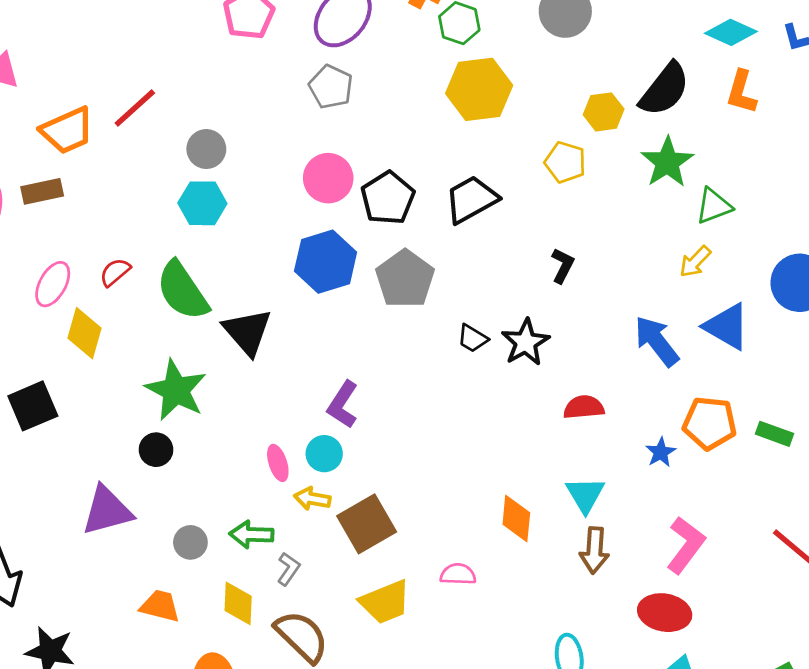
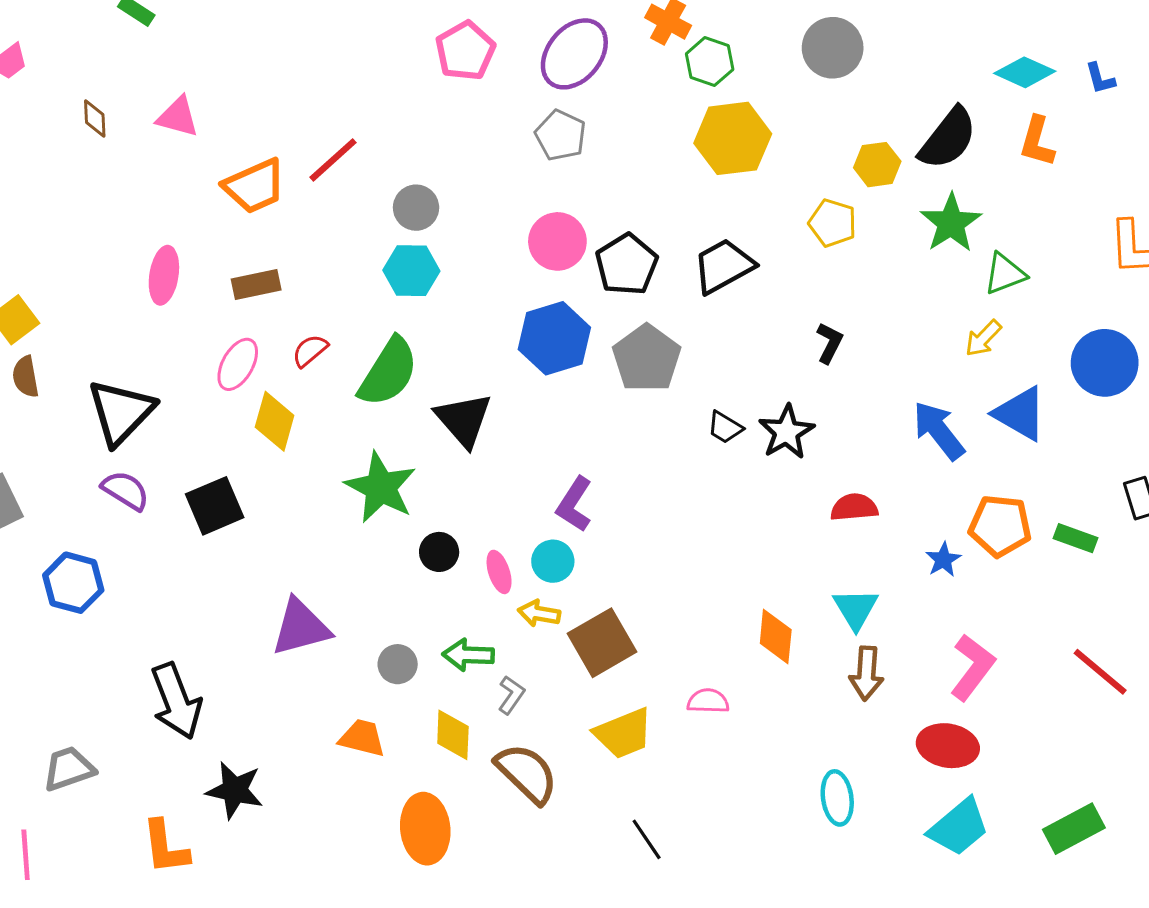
brown rectangle: (42, 191) -> (256, 284), moved
green semicircle: (182, 291) -> (388, 372), turned -114
black circle: (156, 450) -> (439, 552), moved

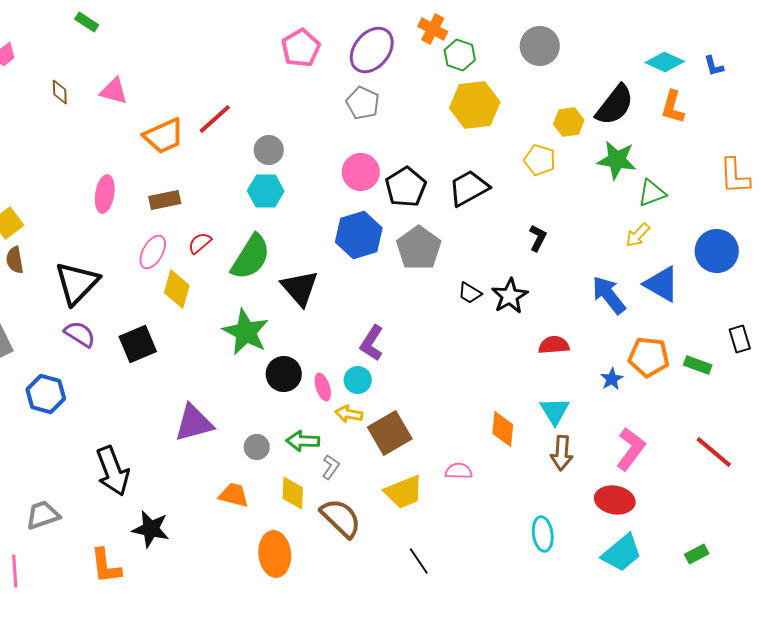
green star: (951, 223) -> (617, 160), turned -30
black circle: (439, 552) -> (284, 374), size x1.4
green rectangle: (1074, 829) -> (697, 554), size x0.6

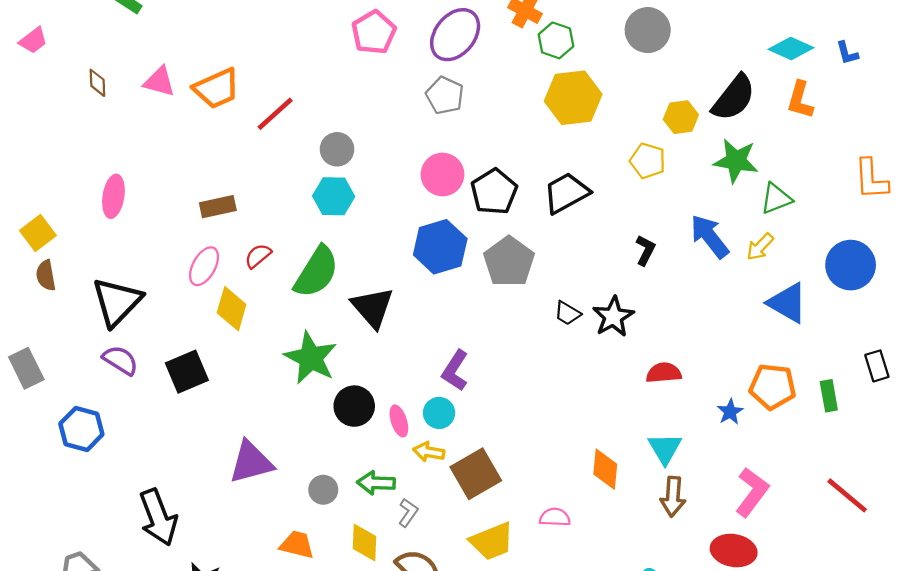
orange trapezoid: (164, 136) -> (217, 89), moved
pink ellipse: (105, 194) -> (113, 196), moved
blue arrow: (609, 295) -> (710, 236), moved
green rectangle: (698, 365) -> (829, 396), turned 60

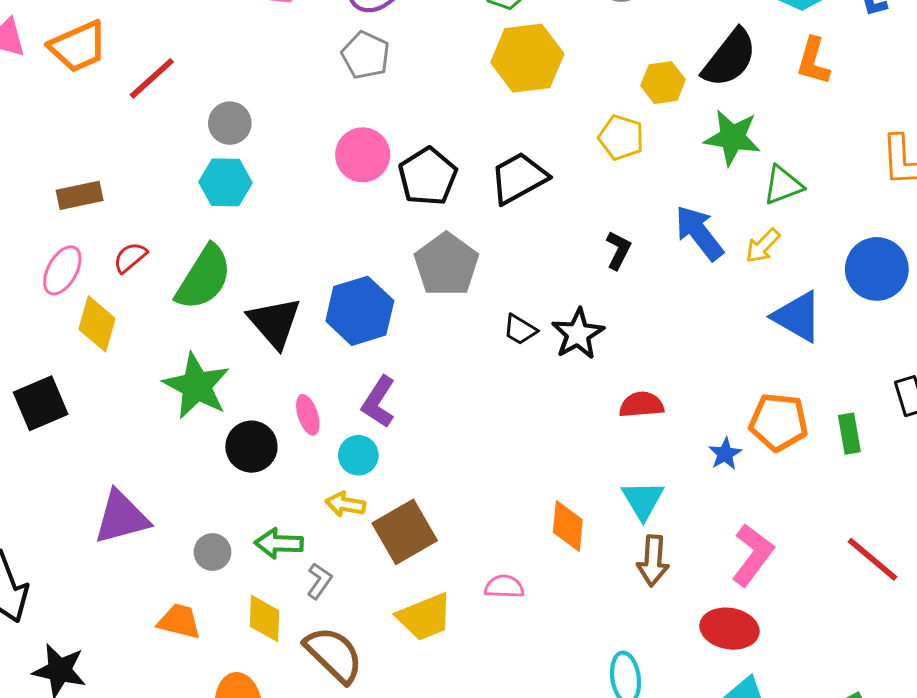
blue hexagon: (440, 247) -> (360, 311), moved
pink ellipse: (399, 421) -> (308, 415), moved

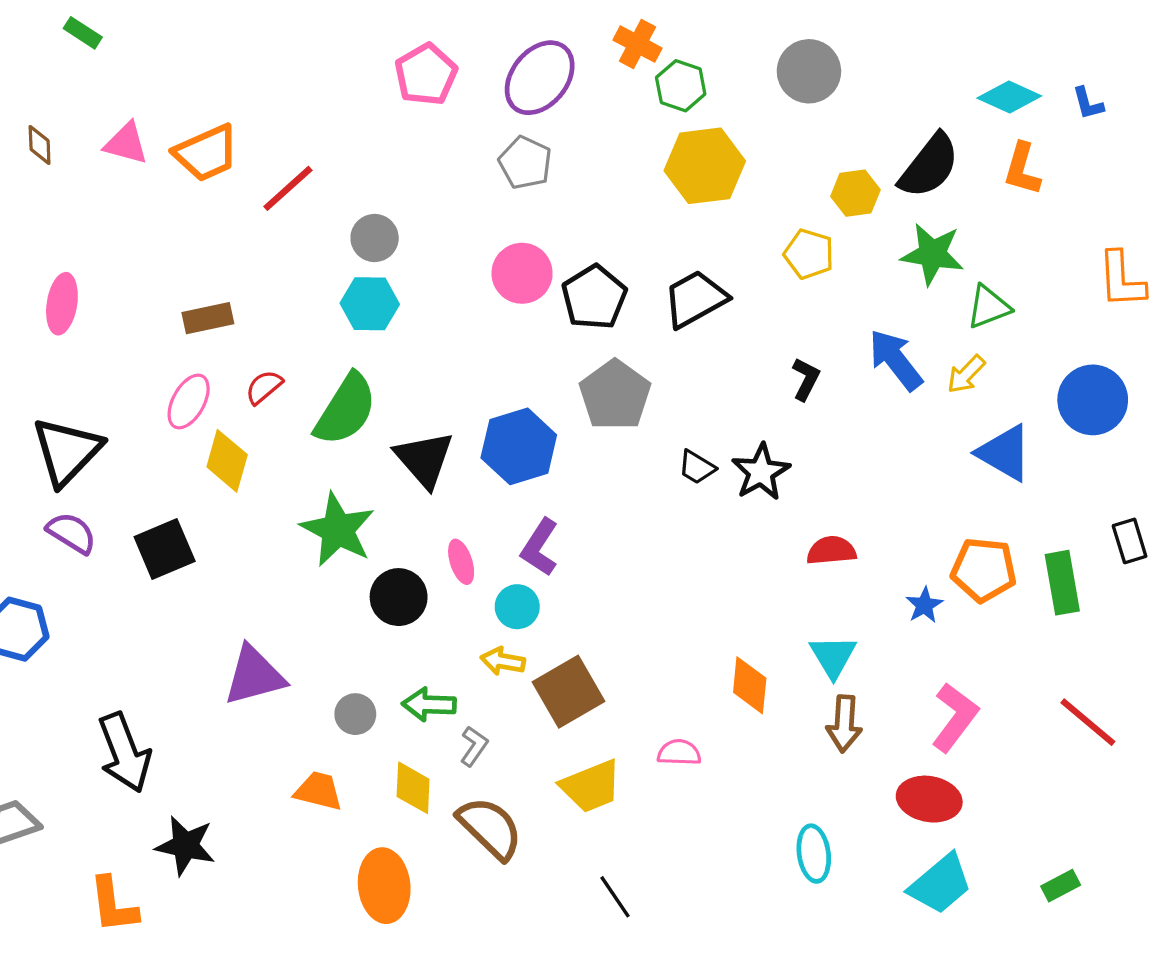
green rectangle: (849, 434) -> (1062, 583), size x1.4

